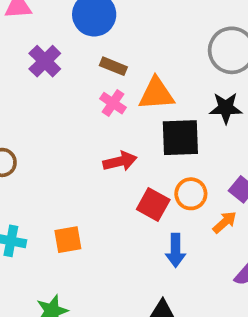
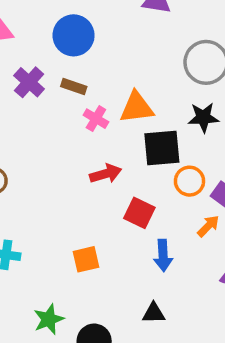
brown rectangle: (113, 66) -> (74, 86), moved
orange circle: (191, 194) -> (189, 181), moved
orange square: (68, 240) -> (86, 259), moved

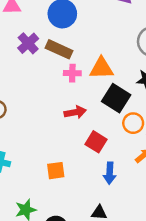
brown rectangle: (74, 86) -> (59, 49), size x1.5
pink cross: (96, 119) -> (72, 73), turned -35
black square: (162, 148) -> (116, 98), turned 32

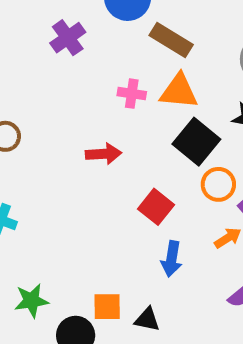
brown rectangle: (59, 49) -> (171, 40), moved
red arrow: (75, 112) -> (104, 154), moved
orange square: (56, 171) -> (107, 307), moved

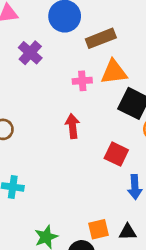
brown rectangle: (171, 40) -> (101, 38), turned -40
red arrow: (104, 154) -> (72, 126), turned -80

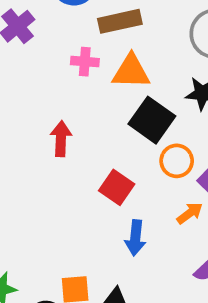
pink cross: (82, 81) -> (85, 62), moved

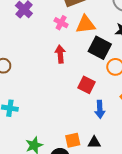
pink cross: (85, 62) -> (61, 23), turned 32
red arrow: (61, 139) -> (60, 54), moved

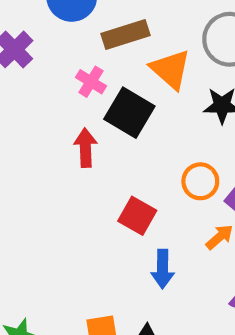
orange triangle: (86, 24) -> (171, 69), moved, turned 45
black square: (100, 48) -> (129, 113), moved

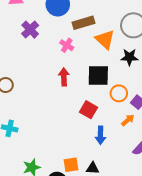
black square: (129, 113) -> (98, 75), moved, turned -30

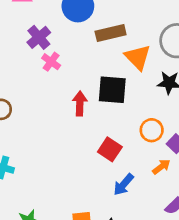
pink cross: (67, 45) -> (51, 62), moved
black square: (98, 75) -> (112, 90), moved
blue arrow: (100, 135) -> (124, 185), turned 36

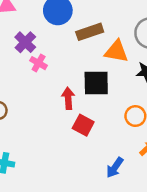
orange triangle: (138, 57) -> (116, 51), turned -30
red square: (110, 149) -> (83, 125), moved

